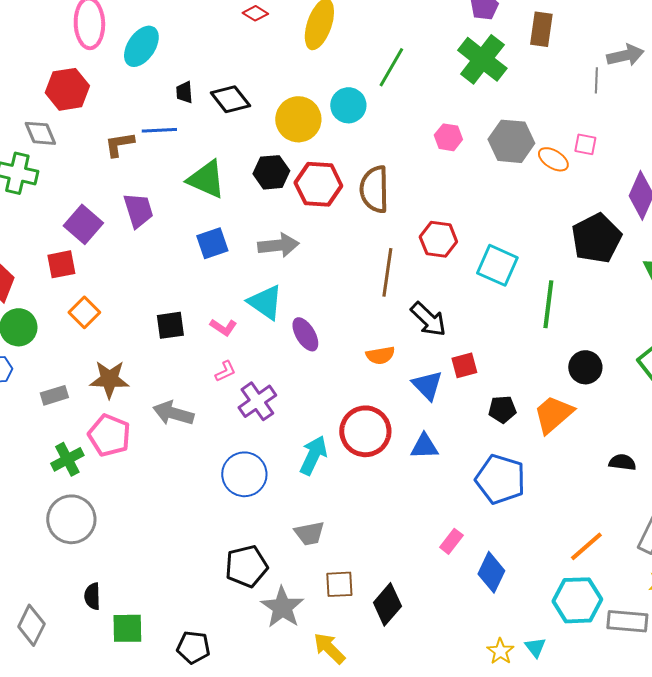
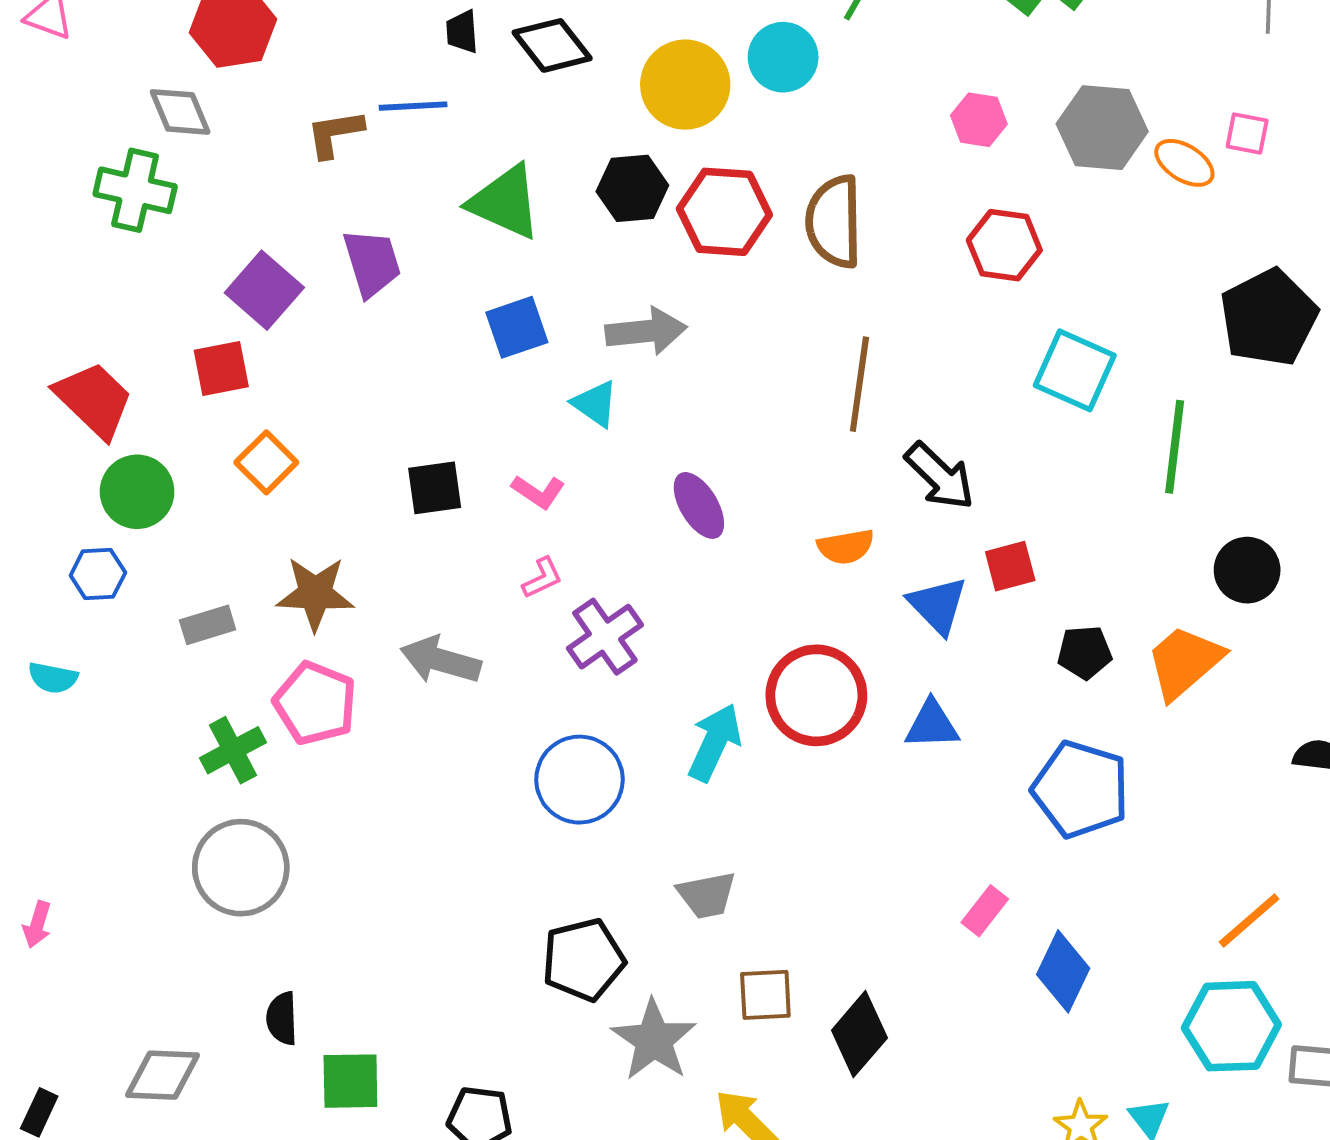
red hexagon: (438, 239) -> (1004, 245), moved
cyan triangle: (265, 302) -> (595, 404), moved, size x0.7
gray diamond: (31, 625) -> (162, 1075), turned 66

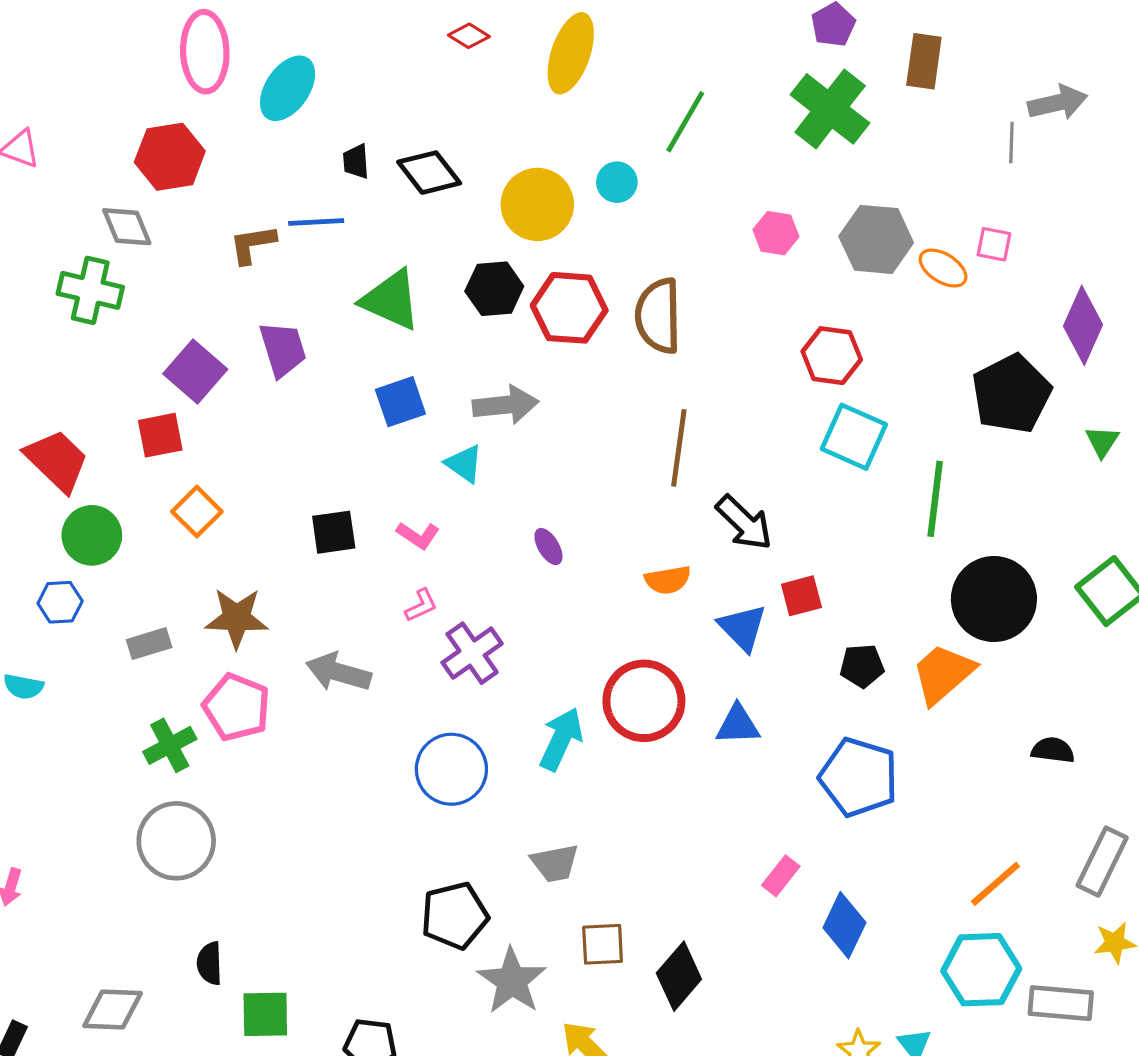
cyan circle: (783, 57) -> (617, 182), size x0.7
red hexagon: (1004, 245) -> (832, 356), moved
purple ellipse: (699, 505) -> (548, 547), size x0.7
black circle: (1247, 570) -> (994, 599), size x1.6

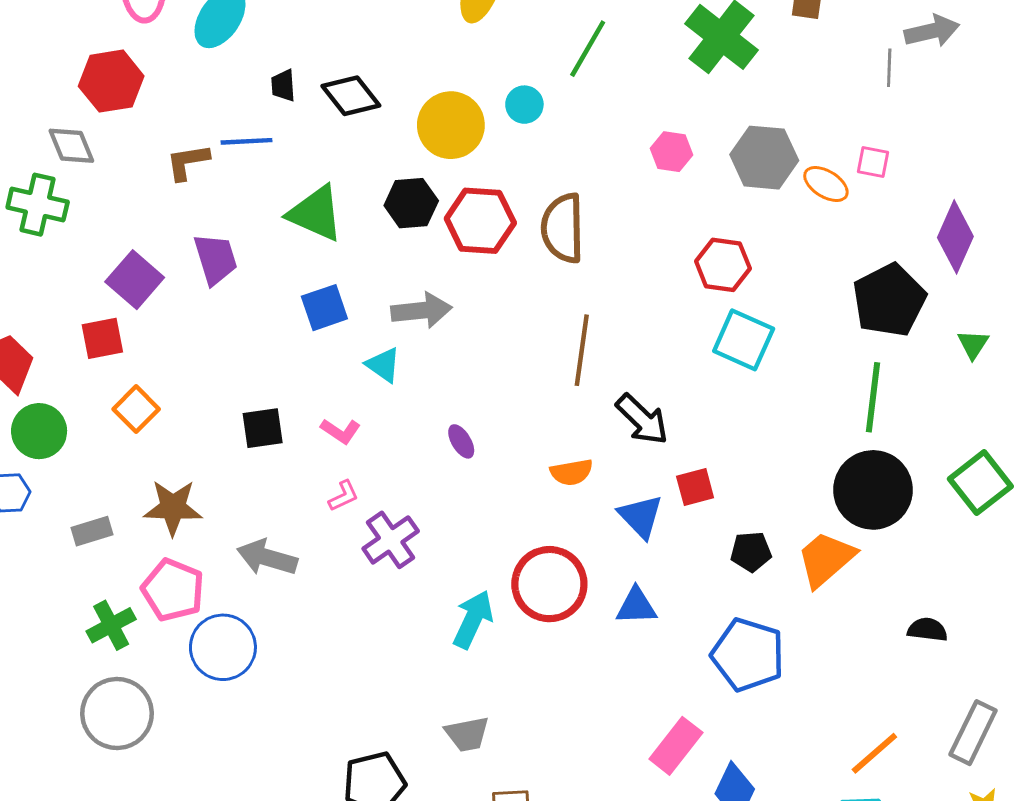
green line: (935, 499) -> (873, 397), moved
blue circle: (451, 769) -> (223, 647), moved
pink rectangle: (781, 876) -> (676, 746), size x1.5

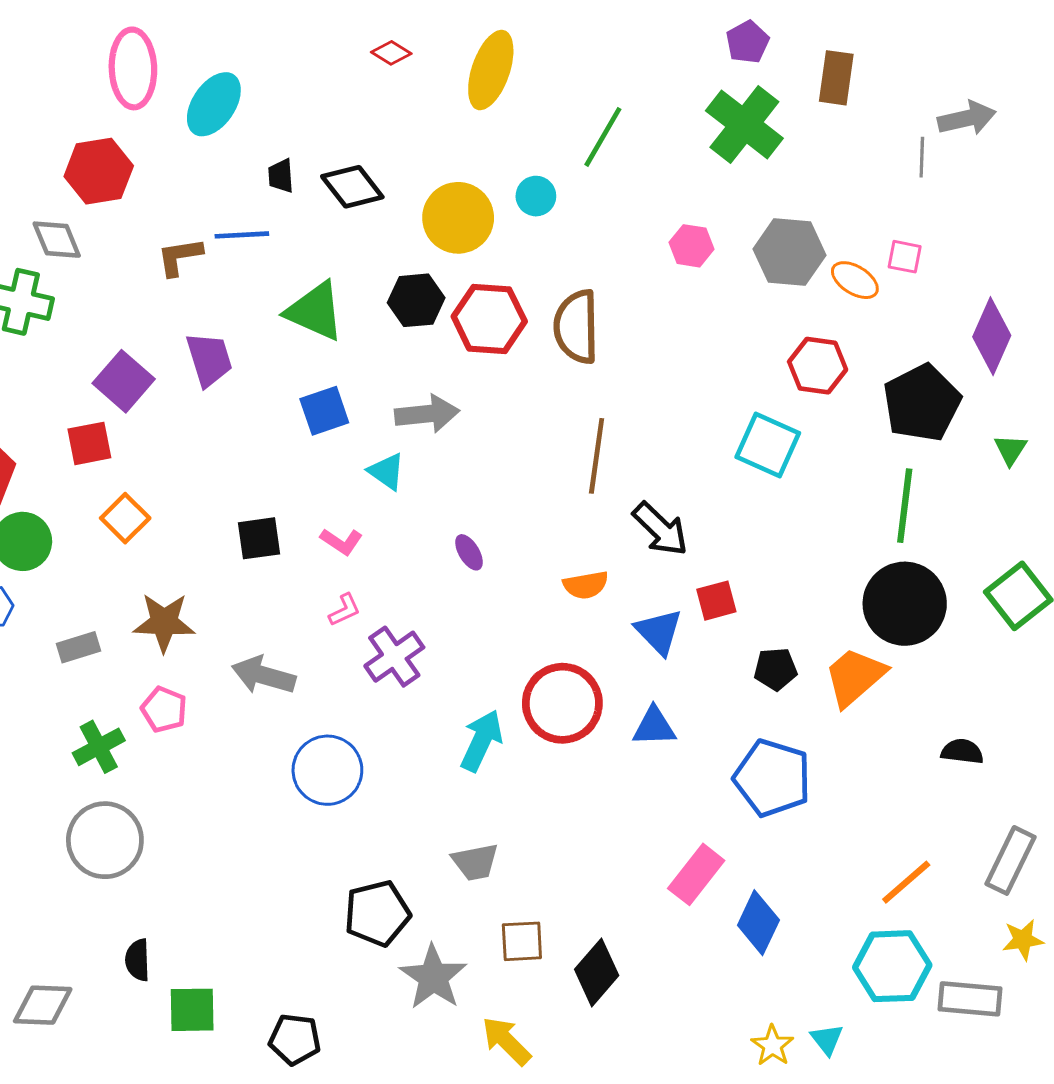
red hexagon: (723, 265) -> (818, 366), moved
pink pentagon: (173, 590) -> (164, 709), size x0.7
blue circle: (223, 647) -> (327, 770), moved

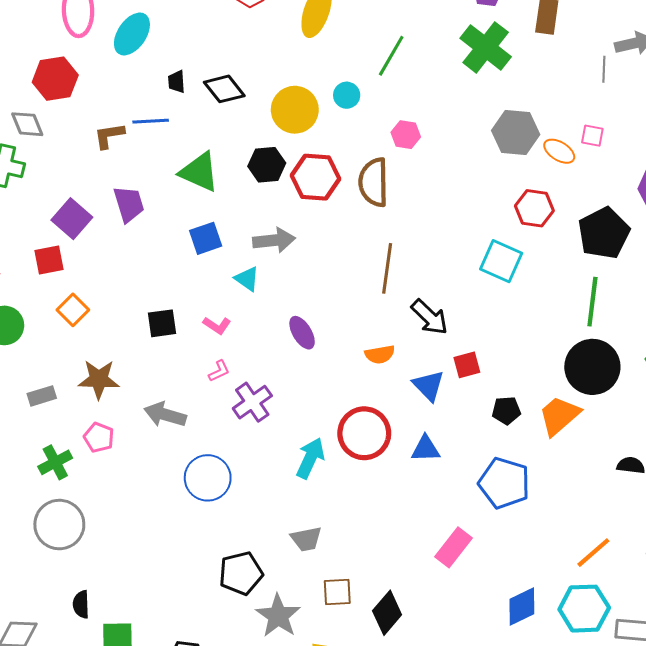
pink hexagon: (692, 246) -> (406, 135), moved
purple ellipse: (469, 552) -> (302, 333), size x1.4
blue diamond: (758, 923) -> (522, 606), moved, turned 39

